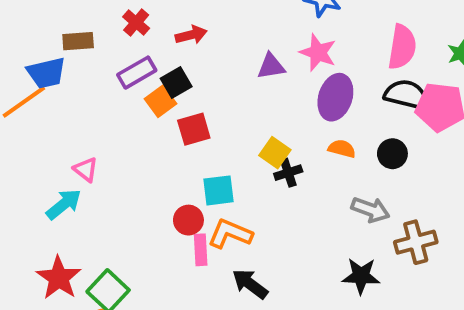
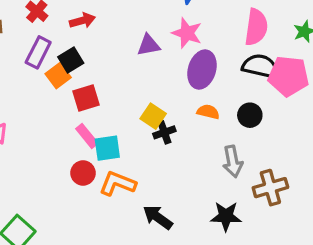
purple rectangle: (137, 73) -> (38, 52), turned -32
gray arrow: (370, 210) -> (233, 161), turned 60
pink rectangle: (201, 250) -> (87, 136), moved, turned -35
black arrow: (250, 284) -> (158, 217), moved

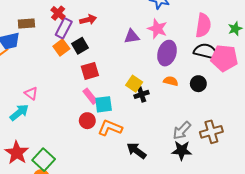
purple rectangle: (38, 52) -> (64, 28), moved
orange square: (58, 76) -> (61, 47), moved
gray arrow: (233, 161) -> (182, 130), moved, turned 54

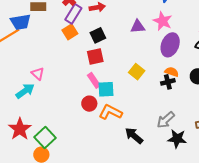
black square: (80, 46) -> (98, 35), moved
black cross: (142, 94) -> (168, 82), moved
gray arrow: (182, 130) -> (166, 120), moved

